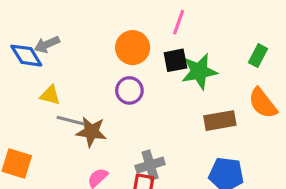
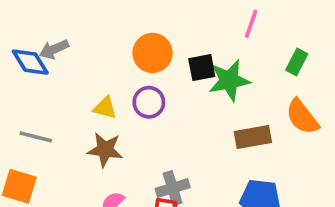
pink line: (179, 22) -> (251, 24), moved
yellow triangle: (50, 95) -> (105, 108), moved
gray line: (71, 121) -> (36, 137), moved

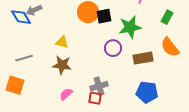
black square: (202, 68) -> (104, 16), moved
purple circle: (149, 102) -> (113, 48), moved
gray line: (36, 137) -> (24, 58), turned -30

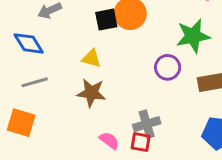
black square: (104, 16) -> (106, 20), moved
blue diamond: (21, 17) -> (29, 43), moved
pink semicircle: (66, 94) -> (109, 141), moved, turned 80

